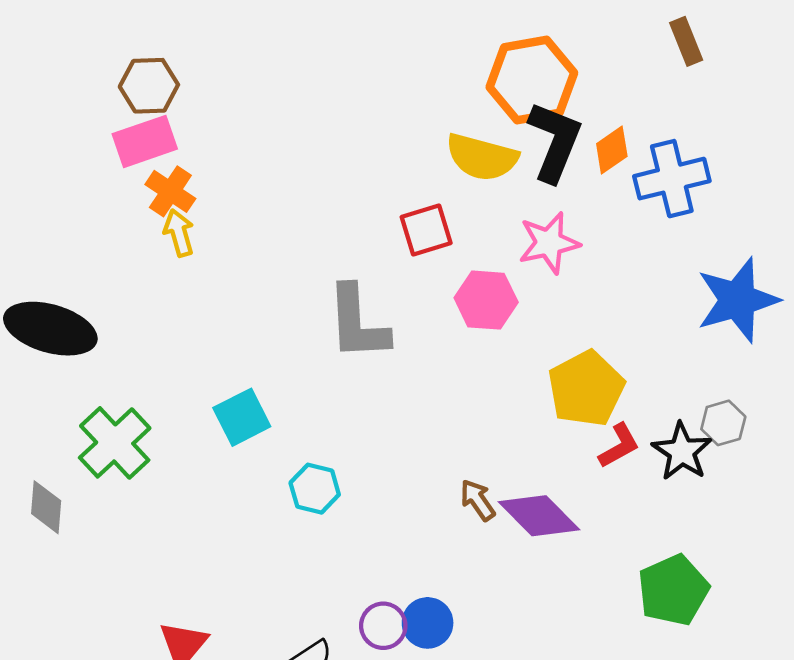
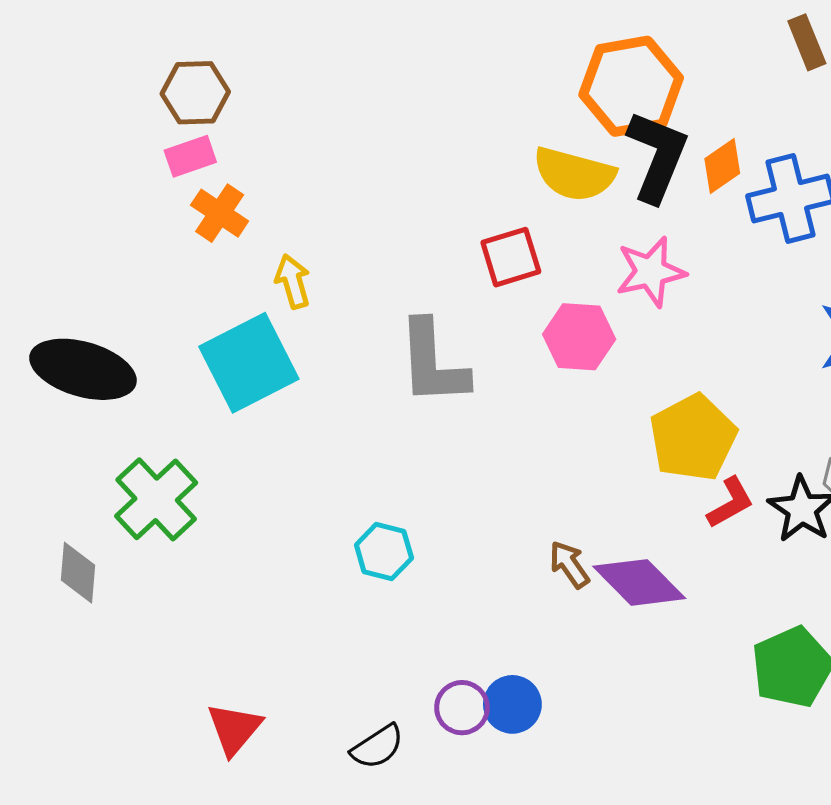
pink rectangle: (145, 141) -> (190, 156), size x0.7
yellow arrow: (179, 233) -> (293, 281), moved
cyan square: (242, 417) -> (249, 363), moved, size x1.5

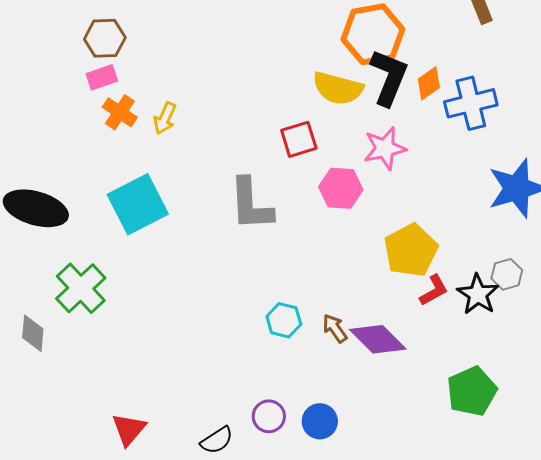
yellow arrow: (293, 281) -> (165, 118), moved, turned -140
cyan hexagon: (384, 551) -> (284, 320), moved
blue circle: (512, 704) -> (320, 421), moved

